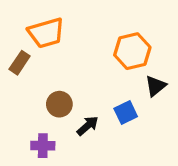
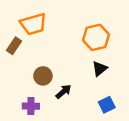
black triangle: (156, 86) -> (100, 69), moved
blue square: (126, 112) -> (107, 105), moved

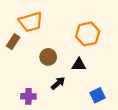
black triangle: (100, 69) -> (79, 65), moved, turned 40
brown circle: (43, 76) -> (48, 57), moved

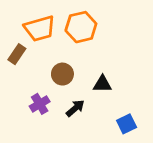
orange hexagon: (88, 34) -> (81, 27), moved
purple cross: (28, 96) -> (40, 104), moved, turned -32

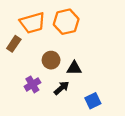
black triangle: (102, 84) -> (74, 68), moved
blue square: (127, 124) -> (93, 101), moved

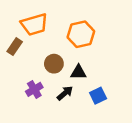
orange hexagon: (66, 22) -> (81, 34), moved
blue square: (93, 101) -> (98, 96), moved

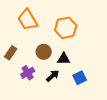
orange trapezoid: (34, 24) -> (28, 20), turned 75
brown rectangle: (15, 47) -> (11, 53), moved

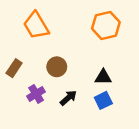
orange hexagon: (66, 28) -> (106, 25), moved
black triangle: (64, 59) -> (103, 77), moved

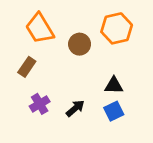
brown circle: (57, 67) -> (80, 44), moved
brown rectangle: (14, 68) -> (27, 67), moved

